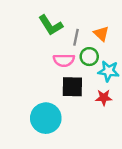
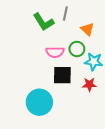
gray line: (76, 37) -> (65, 14), moved

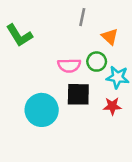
green L-shape: (44, 22) -> (19, 35), moved
cyan circle: (39, 102) -> (42, 110), moved

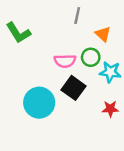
black square: (78, 94) -> (74, 88), turned 35
red star: (112, 106) -> (110, 109), moved

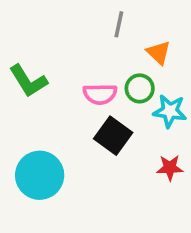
green L-shape: (18, 33) -> (28, 81), moved
cyan circle: (39, 103) -> (40, 175), moved

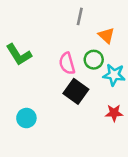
pink semicircle: (100, 94) -> (67, 63), turned 75
cyan circle: (40, 175) -> (26, 118), size x0.6

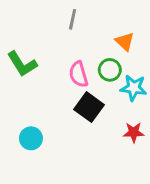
gray line: (80, 16) -> (73, 19), moved

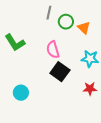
green circle: (110, 70) -> (66, 22), moved

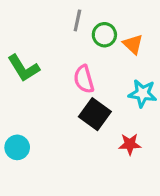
red star: (90, 89) -> (130, 144), moved
cyan circle: (21, 93) -> (17, 147), moved

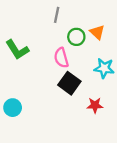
green circle: (104, 35) -> (76, 37), moved

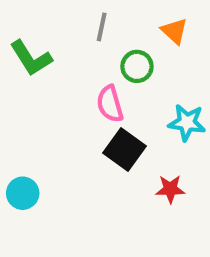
orange triangle: (97, 32) -> (174, 31), moved
green L-shape: (17, 50) -> (31, 58), moved

